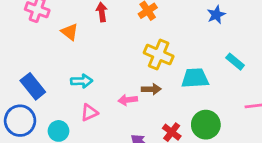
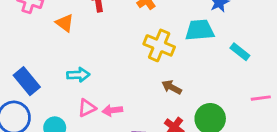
cyan trapezoid: (195, 78) -> (200, 30), moved
brown arrow: (151, 89) -> (172, 87), moved, turned -150
pink arrow: (128, 100) -> (112, 110), moved

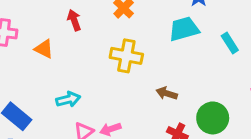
yellow cross: (159, 45) -> (126, 56), moved
cyan rectangle: (240, 52) -> (230, 43), turned 30

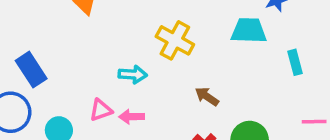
cyan arrow: (68, 99) -> (133, 75), moved

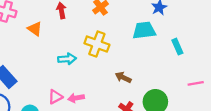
cyan arrow: (133, 75) -> (67, 59), moved

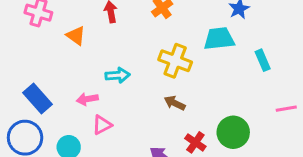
yellow cross: (97, 44) -> (175, 61), moved
brown arrow: (123, 77) -> (175, 103), moved
pink arrow: (76, 98) -> (87, 99), moved

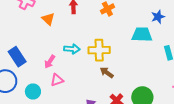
yellow cross: (175, 61) -> (99, 50), moved, turned -30
pink arrow: (87, 99) -> (50, 62), turned -56

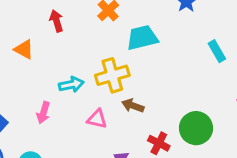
cyan trapezoid: (142, 35) -> (142, 38), moved
pink triangle: (57, 80) -> (97, 119), moved, turned 48

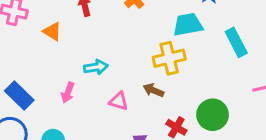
cyan trapezoid: (142, 38) -> (188, 25), moved
cyan rectangle: (217, 51) -> (236, 42), size x1.4
yellow cross: (112, 75) -> (169, 58), moved

